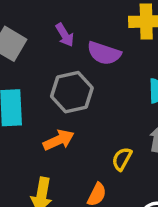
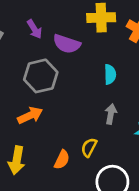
yellow semicircle: (122, 159) -> (89, 147), moved

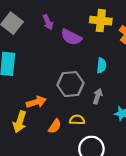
gray hexagon: (41, 76) -> (70, 84), moved
orange arrow: (30, 115) -> (36, 102), moved
yellow semicircle: (89, 147) -> (77, 120), turned 56

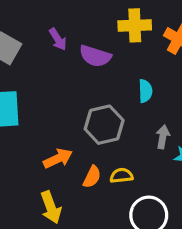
gray arrow: (98, 96) -> (163, 137), moved
yellow arrow: (20, 122) -> (51, 207), moved, turned -30
orange semicircle: (55, 126) -> (92, 177), moved

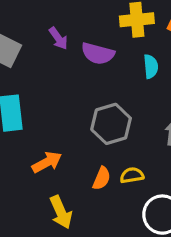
cyan semicircle: (145, 91) -> (151, 66), moved
orange arrow: (58, 158) -> (47, 162), moved

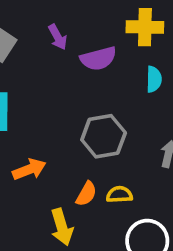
purple semicircle: (98, 54) -> (98, 59), turned -36
yellow arrow: (61, 212) -> (62, 227), moved

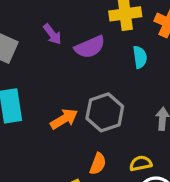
orange arrow: (29, 169) -> (64, 119), moved
yellow semicircle: (119, 195) -> (141, 163), moved

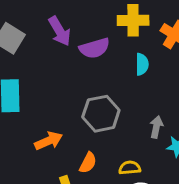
purple arrow: (52, 34) -> (60, 31), size x1.4
orange arrow: (64, 119) -> (49, 141), moved

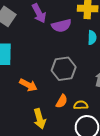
orange arrow: (49, 141) -> (28, 85), turned 48
orange semicircle: (88, 163) -> (62, 101), moved

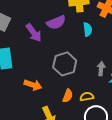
purple arrow: (39, 13) -> (34, 33), moved

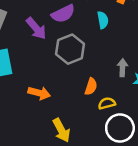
gray hexagon: (65, 64) -> (70, 49), moved
orange semicircle: (68, 96) -> (91, 87), moved

